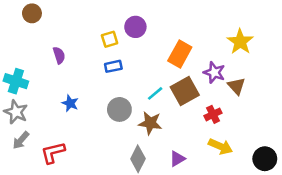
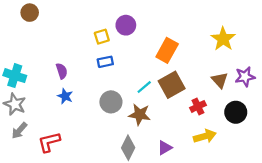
purple semicircle: (59, 55) -> (62, 71), moved
purple star: (214, 72) -> (245, 77), moved, turned -30
yellow arrow: (220, 146) -> (205, 136), turned -40
black circle: (265, 159) -> (236, 112), moved

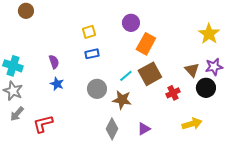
purple circle: (126, 25) -> (131, 23), moved
yellow star: (223, 39) -> (209, 34), moved
black circle: (236, 112) -> (206, 88), moved
yellow arrow: (205, 136) -> (192, 124), moved

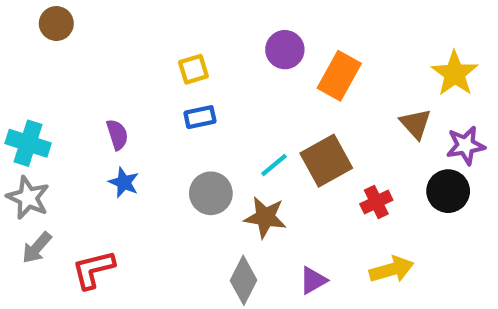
orange rectangle: (146, 44) -> (339, 76), moved
brown triangle: (192, 70) -> (415, 124), moved
yellow arrow: (192, 124) -> (392, 269), moved

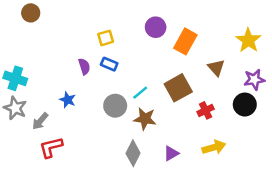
blue rectangle: (200, 117) -> (109, 64), turned 35
brown triangle: (415, 124) -> (216, 68), moved
purple semicircle: (117, 135) -> (84, 66), moved
cyan line: (274, 165) -> (140, 93), moved
gray arrow: (37, 248) -> (40, 121), moved

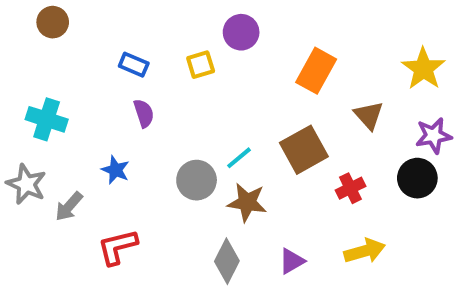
purple circle: (156, 27) -> (241, 32), moved
yellow square: (106, 38) -> (201, 65), moved
blue rectangle: (109, 64) -> (134, 65), moved
cyan cross: (15, 78) -> (47, 119), moved
red L-shape: (51, 147) -> (118, 247), moved

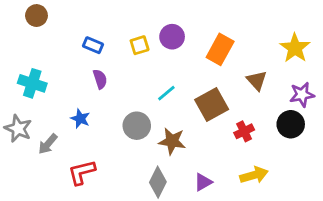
purple circle: (241, 32) -> (172, 37), moved
cyan line: (239, 158) -> (166, 93), moved

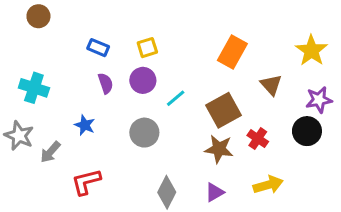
purple circle: (172, 37) -> (143, 80), moved
red cross: (244, 131) -> (258, 139), turned -30
brown star: (172, 141) -> (219, 149), moved

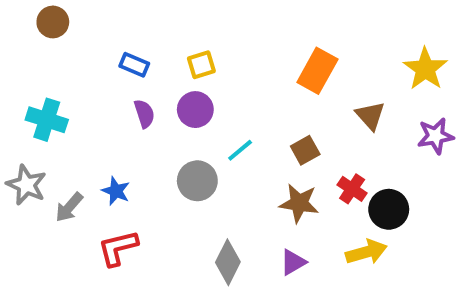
cyan line: (176, 98) -> (240, 150), moved
brown square: (223, 110) -> (305, 150), size x0.6
blue star: (85, 125) -> (116, 191), moved
black circle: (307, 131) -> (389, 209), moved

